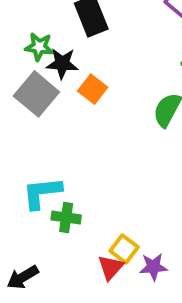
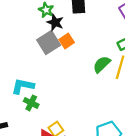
gray square: (36, 94) -> (49, 43), moved

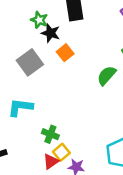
gray square: (49, 43) -> (30, 62), moved
green cross: (31, 103) -> (50, 134), moved

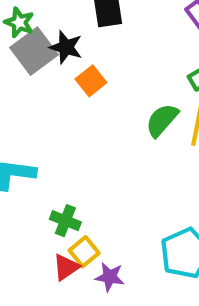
green star: (39, 20) -> (19, 22), moved
gray square: (30, 62) -> (34, 51), moved

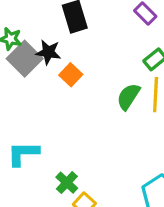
green cross: (65, 221) -> (67, 183), turned 30

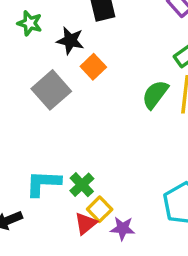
gray square: (25, 59) -> (51, 90), moved
cyan L-shape: (23, 153) -> (43, 183), moved

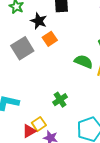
green semicircle: (155, 94) -> (84, 62), turned 66
green cross: (82, 185) -> (60, 100), moved

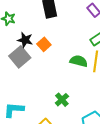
black star: (39, 21) -> (25, 40), moved

